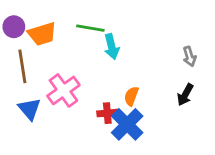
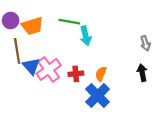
black arrow: (185, 95) -> (142, 73), turned 140
blue triangle: (29, 109) -> (31, 66), moved
red cross: (107, 113) -> (76, 74), moved

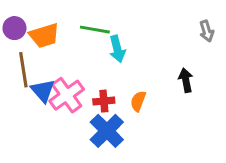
gray arrow: (145, 43) -> (207, 31), moved
black arrow: (142, 73) -> (186, 80), moved
blue cross: (98, 96) -> (107, 131), moved

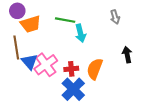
purple circle: (14, 28) -> (17, 11), moved
gray arrow: (207, 31) -> (115, 17), moved
orange semicircle: (138, 101) -> (95, 69), size x1.5

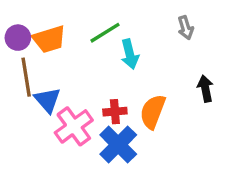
purple circle: (17, 11) -> (18, 38), moved
green line: (65, 20) -> (105, 33), turned -42
pink cross: (46, 65) -> (74, 126), moved

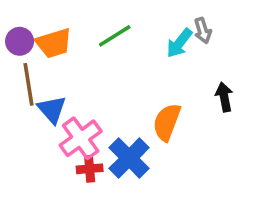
cyan arrow: (130, 54) -> (179, 43), moved, turned 52
red cross: (115, 112) -> (90, 169), moved

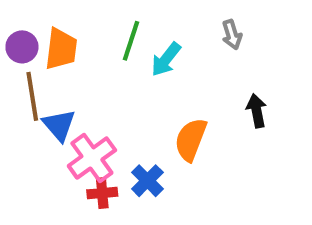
green line: (115, 36) -> (131, 41), turned -40
orange trapezoid: (54, 43) -> (61, 49), turned -66
cyan arrow: (179, 43) -> (166, 59), moved
blue cross: (129, 158) -> (147, 181), size x0.7

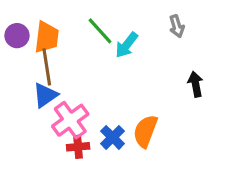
green line: (131, 41) -> (100, 31), turned -60
brown line: (32, 96) -> (47, 67), moved
blue triangle: (59, 125) -> (45, 95), turned 36
orange semicircle: (191, 140) -> (145, 131), moved

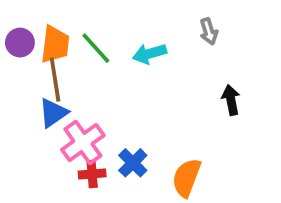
green line: (100, 31) -> (96, 48), moved
cyan arrow: (127, 45) -> (149, 54), turned 36
orange semicircle: (145, 131) -> (187, 178), moved

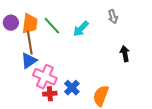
cyan arrow: (149, 54) -> (81, 29), turned -30
pink cross: (83, 142) -> (45, 77), turned -30

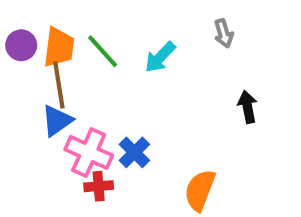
blue cross: (72, 88) -> (134, 152), moved

